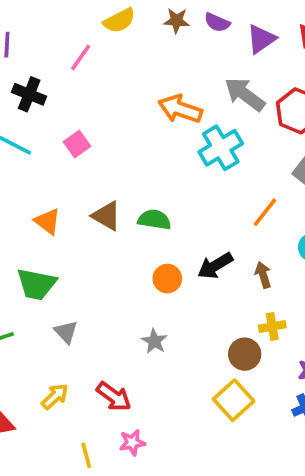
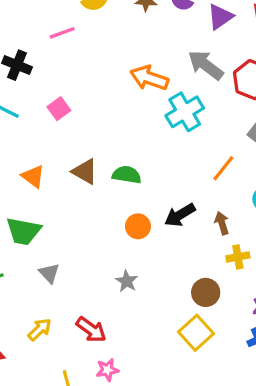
pink line: (81, 57) -> (62, 33), turned 35
yellow cross: (272, 326) -> (238, 257), moved

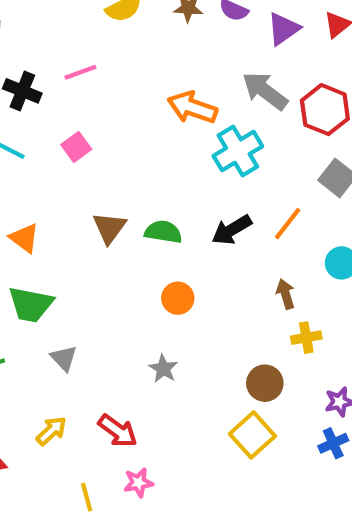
pink line: (62, 33) -> (80, 72), moved
brown triangle: (85, 172) -> (109, 228), turned 36
orange triangle: (33, 176) -> (24, 238), moved
black arrow: (180, 215) -> (232, 230), moved

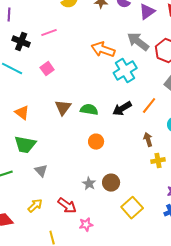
gray star: (163, 369) -> (89, 184), moved
brown circle: (265, 383) -> (111, 183), moved
pink star: (138, 483) -> (86, 225), moved

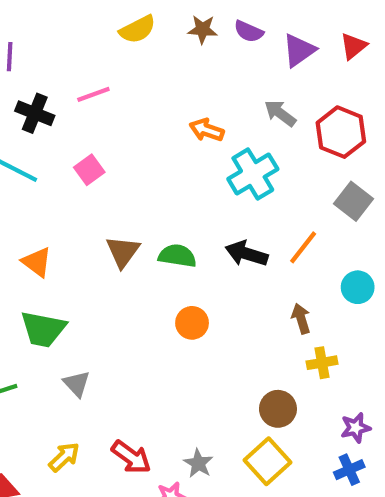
gray arrow: (138, 42) -> (280, 113), size x0.7
orange arrow: (103, 50) -> (207, 130), size x0.7
black arrow: (122, 109) -> (247, 254), turned 48
brown circle: (111, 183) -> (278, 409), moved
gray star: (89, 184) -> (198, 463), moved

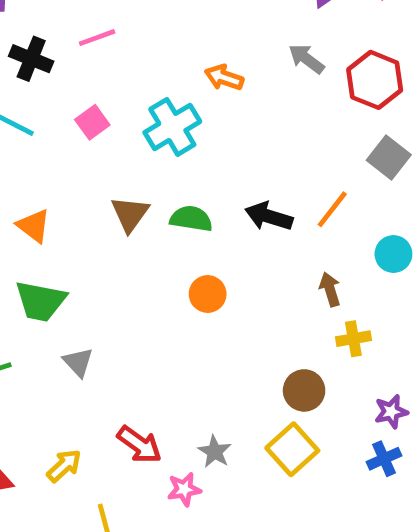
cyan cross: (253, 174) -> (172, 127), moved
yellow arrow: (64, 457) -> (64, 466), moved

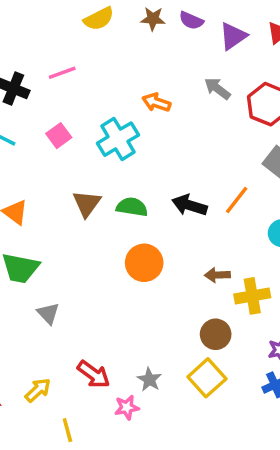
brown arrow: (330, 289) -> (217, 275), moved, turned -75
orange circle: (208, 294) -> (144, 263), size x1.4
yellow cross: (353, 339) -> (252, 296), size x1.4

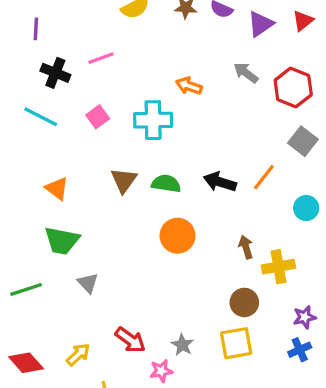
cyan cross: (118, 139) -> (153, 120), turned 30
brown arrow: (217, 275) -> (246, 247), turned 75
yellow square: (207, 378) -> (236, 343), turned 32

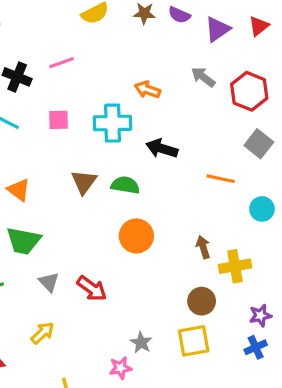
pink square: (98, 117) -> (58, 120), turned 35
orange line: (264, 177) -> (221, 179), turned 64
black arrow: (220, 182) -> (162, 149), moved
red arrow: (130, 340) -> (92, 288), moved
yellow arrow: (78, 355) -> (43, 333), moved

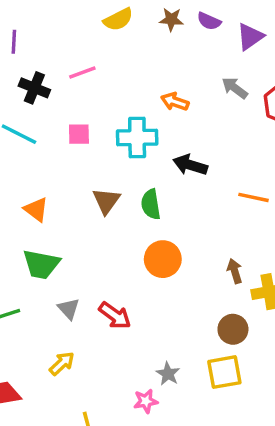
green semicircle: (125, 185) -> (151, 204), turned -108

